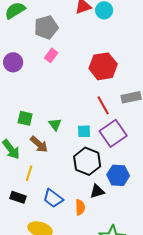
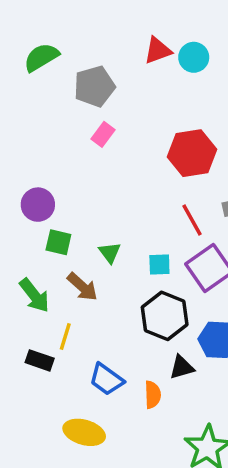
purple circle: (13, 62) -> (38, 205), moved
black rectangle: (18, 197) -> (40, 360), moved

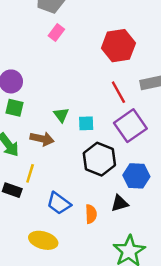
green square: (58, 242) -> (15, 108), moved
cyan square: (159, 265) -> (86, 123), moved
brown arrow: (82, 287) -> (42, 139), turned -30
black triangle: (182, 367) -> (120, 203), moved

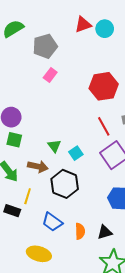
cyan square: (86, 123) -> (76, 153), turned -32
black hexagon: (99, 159) -> (65, 184), moved
black triangle: (120, 203) -> (105, 232), moved

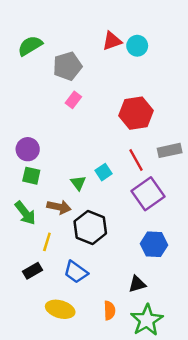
cyan square: (76, 153) -> (103, 172), moved
black rectangle: (12, 211) -> (32, 271), moved, turned -49
orange semicircle: (80, 231) -> (110, 310), moved

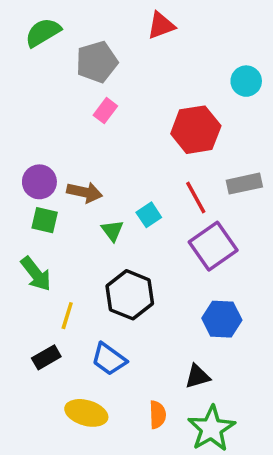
cyan circle: (137, 46) -> (246, 81), moved
brown arrow: (59, 207) -> (85, 192), moved

